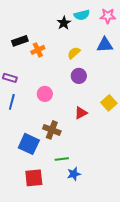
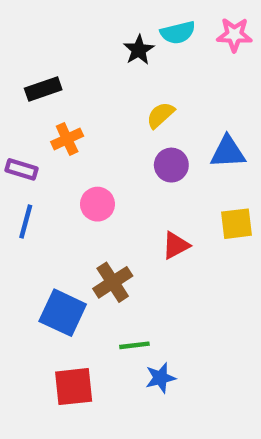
blue triangle: (105, 45) -> (228, 152), moved
orange cross: (38, 50) -> (67, 139), moved
yellow square: (109, 103) -> (236, 224), turned 35
brown cross: (52, 130) -> (113, 282), turned 36

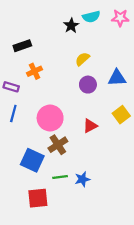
pink circle: (97, 204) -> (50, 118), moved, size x1.5
yellow square: (236, 224) -> (121, 115), turned -30
green line: (134, 345) -> (60, 177), moved
blue star: (160, 378) -> (82, 179), moved

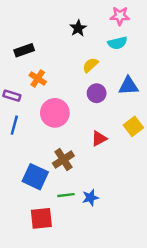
cyan semicircle: (91, 17) -> (117, 43), moved
pink star: (120, 18) -> (120, 16), moved
orange cross: (35, 71) -> (38, 78), turned -32
pink circle: (50, 118) -> (55, 113), moved

